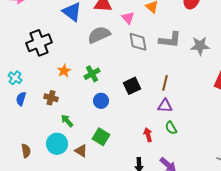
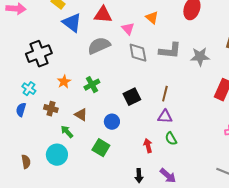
cyan cross: (15, 78) -> (29, 89), moved
blue circle: (101, 101) -> (112, 122), moved
brown triangle: (81, 151) -> (81, 115), moved

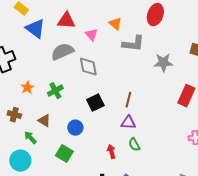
gray L-shape: (170, 51) -> (133, 44), moved
gray diamond: (138, 53) -> (88, 67), moved

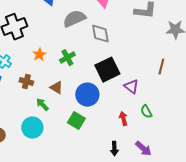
brown line: (128, 100) -> (161, 67), moved
black square: (95, 103) -> (107, 70), size x1.4
purple triangle: (128, 123) -> (131, 87), moved, turned 35
blue circle: (75, 128) -> (87, 95), size x1.5

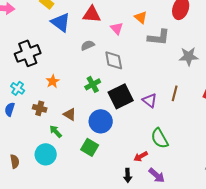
gray semicircle: (74, 19) -> (88, 45), size x0.6
green cross: (67, 58) -> (93, 84), moved
purple triangle: (131, 87) -> (150, 100), moved
green semicircle: (146, 112) -> (160, 138), size x1.5
red arrow: (123, 119) -> (141, 156), moved, turned -104

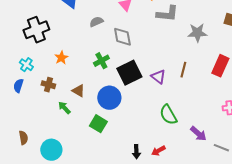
cyan circle: (46, 154) -> (51, 150), moved
red arrow: (141, 156) -> (158, 151), moved
purple arrow: (157, 175) -> (198, 134), moved

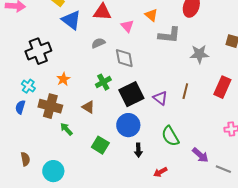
brown cross: (48, 85) -> (50, 106), size x1.6
brown triangle: (78, 91) -> (88, 107), moved
blue circle: (109, 98) -> (128, 125), moved
black arrow: (136, 152) -> (138, 150), moved

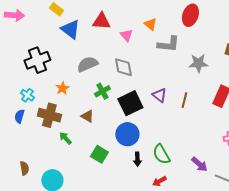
gray semicircle: (98, 43) -> (87, 64), moved, size x1.5
purple triangle: (160, 98) -> (159, 95), moved
green semicircle: (170, 136) -> (161, 154), moved

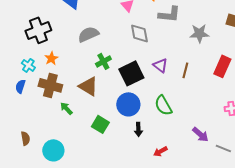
gray diamond: (123, 67) -> (139, 33), moved
orange star: (62, 88) -> (51, 58), moved
brown triangle: (87, 116) -> (88, 86), size x1.5
green semicircle: (161, 154) -> (163, 105), moved

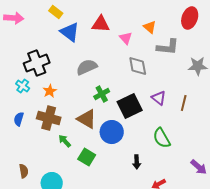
cyan cross: (28, 65) -> (23, 86), moved
blue circle: (128, 104) -> (112, 132), moved
green square: (100, 124) -> (87, 157), moved

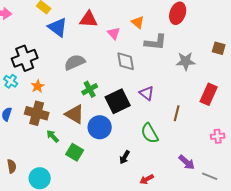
brown line: (184, 103) -> (177, 113), moved
black arrow: (137, 162) -> (125, 157), turned 32

